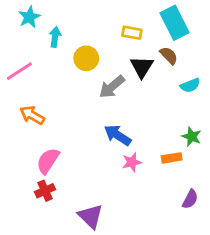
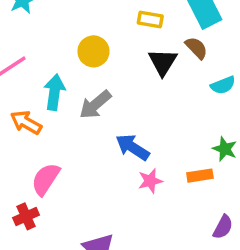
cyan arrow: (55, 37) -> (54, 92), moved, size x1.4
gray arrow: (112, 87) -> (95, 105), moved
red cross: (45, 191) -> (26, 216), moved

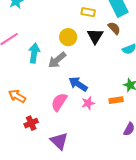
yellow circle: (93, 51) -> (68, 37), moved
orange arrow: (26, 122) -> (17, 96), moved
pink semicircle: (46, 179) -> (59, 102), moved
red cross: (26, 216) -> (31, 123), moved

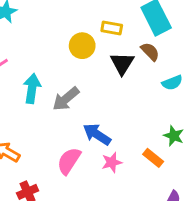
yellow circle: (68, 37) -> (82, 46), moved
orange rectangle: (116, 100) -> (153, 158), turned 48

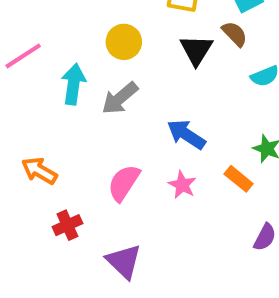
yellow circle: (82, 46) -> (124, 42), moved
blue arrow: (97, 134) -> (186, 135), moved
pink star: (112, 162) -> (182, 185), turned -30

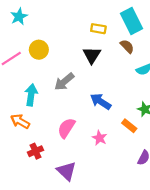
yellow circle: (124, 42) -> (39, 50), moved
black triangle: (196, 50) -> (92, 55), moved
cyan arrow: (73, 84) -> (31, 95), moved
pink star: (182, 185) -> (100, 138), moved

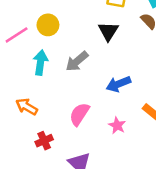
cyan arrow: (31, 95) -> (40, 63), moved
blue arrow: (101, 101) -> (118, 84), turned -55

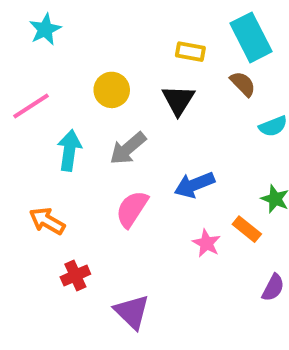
yellow circle: (48, 25) -> (112, 90), moved
pink semicircle: (79, 114) -> (132, 209), moved
pink star: (117, 125) -> (207, 243), moved

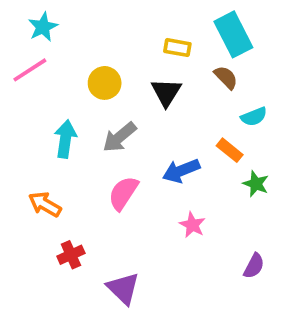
pink line: (31, 106) -> (30, 70), moved
orange rectangle: (247, 229) -> (230, 150), moved

